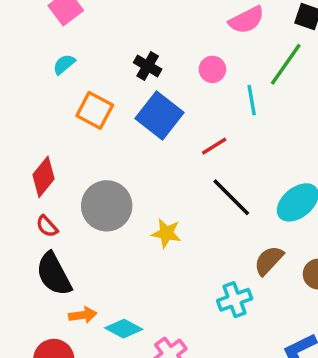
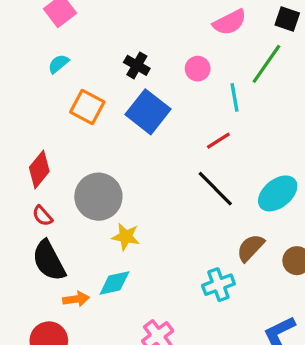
red line: (214, 146) -> (218, 141), moved
yellow star: (166, 233) -> (126, 237), moved
cyan diamond: (124, 329) -> (114, 283), moved, turned -40

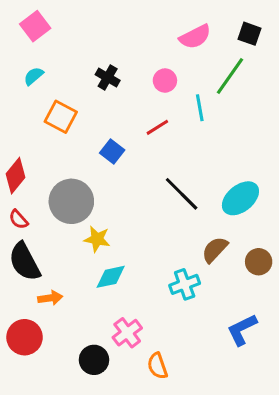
blue square: (148, 112) -> (112, 151), moved, size x0.6
red line: (218, 141) -> (157, 127), moved
cyan diamond: (114, 283) -> (111, 277), moved

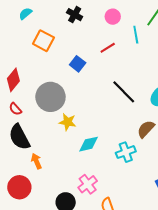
cyan diamond: (111, 277) -> (89, 144), moved
orange arrow: (50, 298) -> (36, 161), turned -105

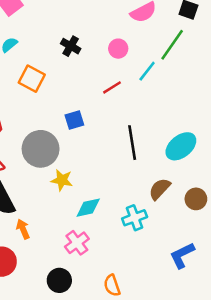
cyan line: (136, 35) -> (147, 71), turned 48
blue square: (78, 64) -> (74, 120), moved, turned 35
black line: (124, 92) -> (132, 143), turned 36
pink cross: (88, 184) -> (77, 243), moved

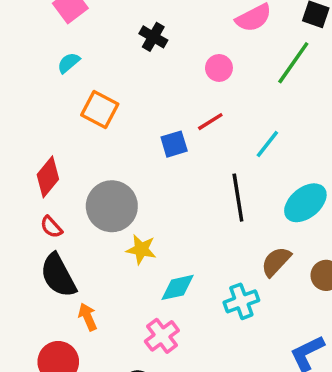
black cross: (71, 46) -> (153, 37), moved
cyan line: (147, 71) -> (267, 144), moved
blue square: (74, 120) -> (174, 144), moved

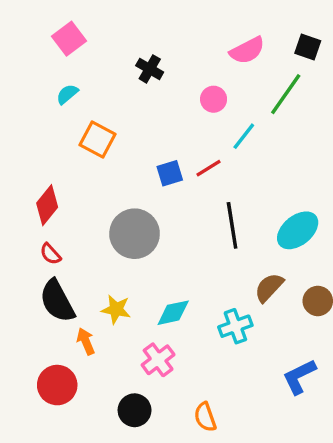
red line: (210, 122) -> (209, 168), moved
cyan line: (267, 144) -> (244, 136), moved
gray circle: (112, 206) -> (135, 234), moved
yellow star: (141, 249) -> (116, 309), moved

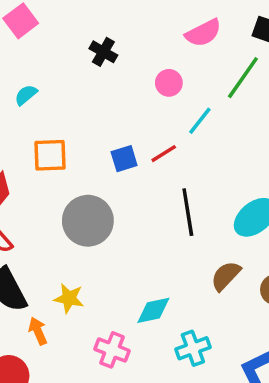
cyan semicircle: (67, 94) -> (26, 95), moved
orange square: (98, 140) -> (50, 155), moved, turned -30
cyan diamond: (173, 313) -> (153, 310), moved
cyan cross: (235, 326) -> (193, 348), moved
pink cross: (158, 360) -> (112, 350), turned -32

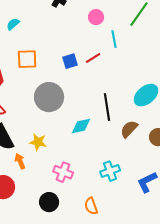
cyan line: (200, 121) -> (114, 39), turned -48
black line: (188, 212) -> (107, 107), moved
cyan diamond: (153, 310) -> (81, 126), moved

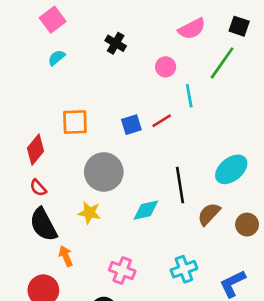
cyan semicircle: (13, 24) -> (57, 58), moved
yellow star: (38, 142) -> (89, 213), moved

